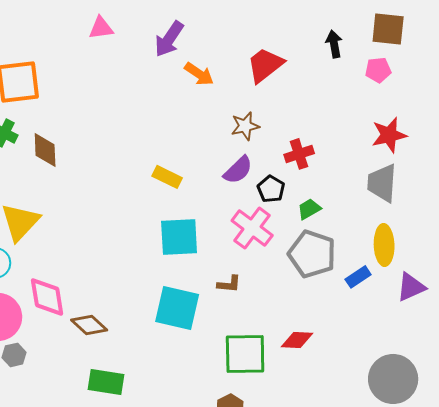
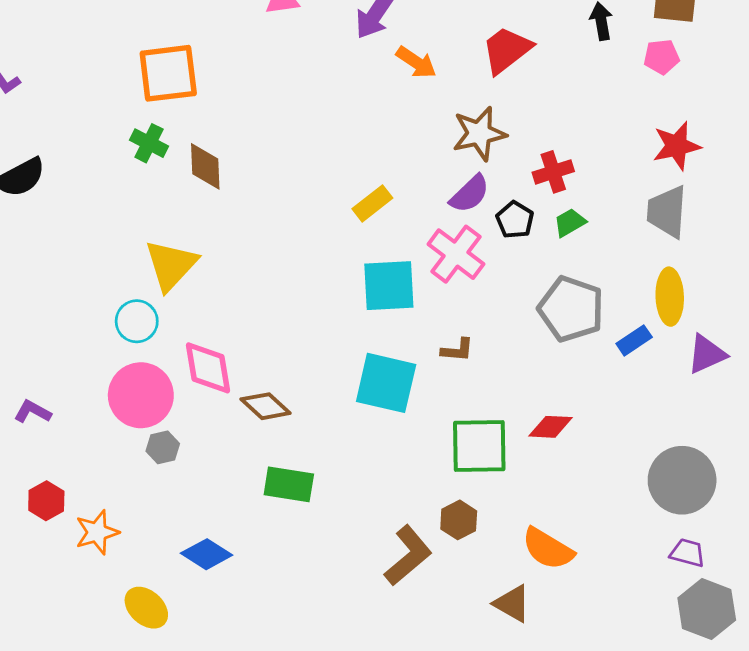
brown star: (245, 126) -> (479, 134), size x1.4
yellow rectangle: (167, 177) -> (372, 203), turned -64
green trapezoid: (309, 209) -> (570, 223), moved
pink cross: (252, 228) -> (456, 254), moved

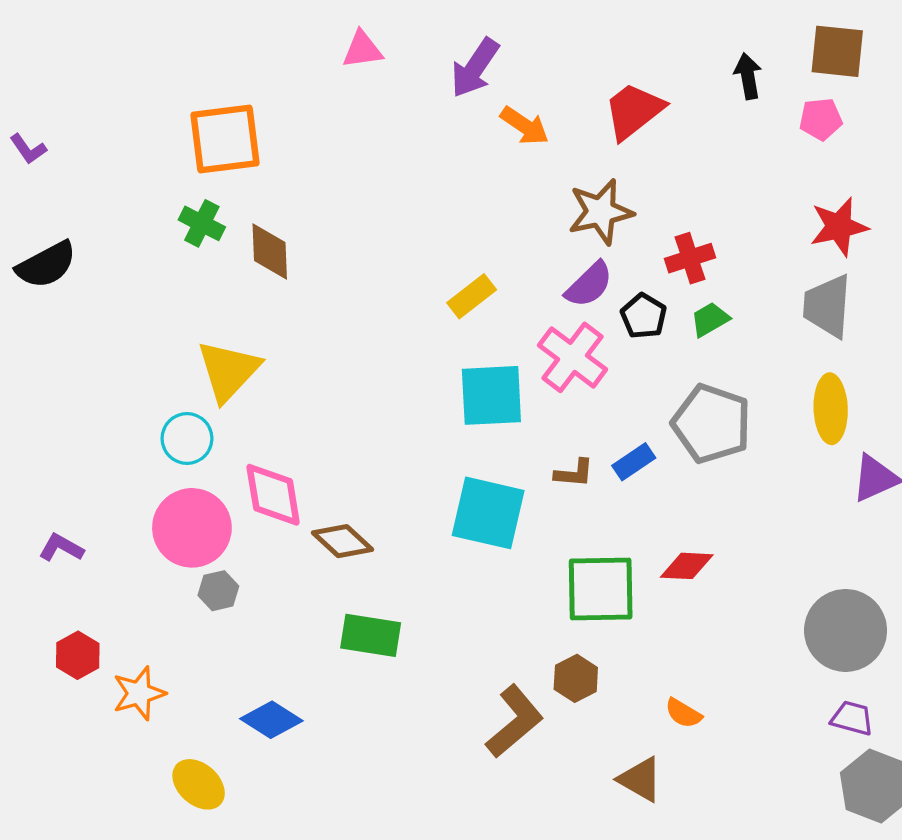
blue rectangle: (634, 340) -> (634, 462), moved
orange semicircle: (548, 549) -> (683, 713), size x0.6

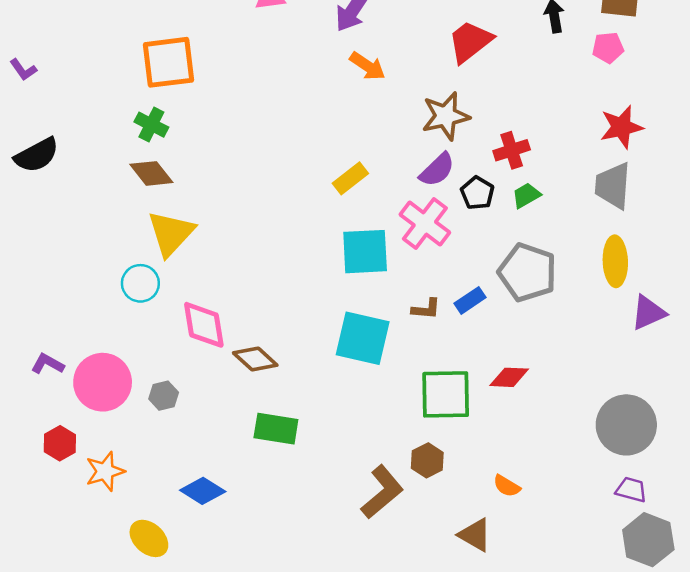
orange arrow: (525, 126) -> (367, 66), moved
brown diamond: (270, 252) -> (151, 173), moved, turned -36
pink circle: (192, 528) -> (103, 382), moved

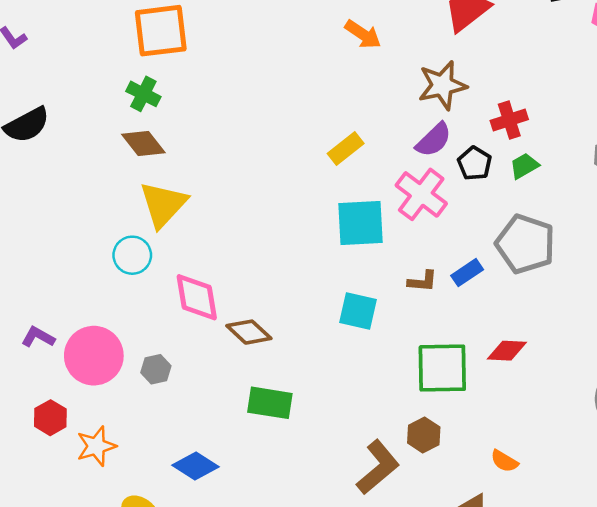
cyan square: (363, 338) -> (358, 311), size x0.7

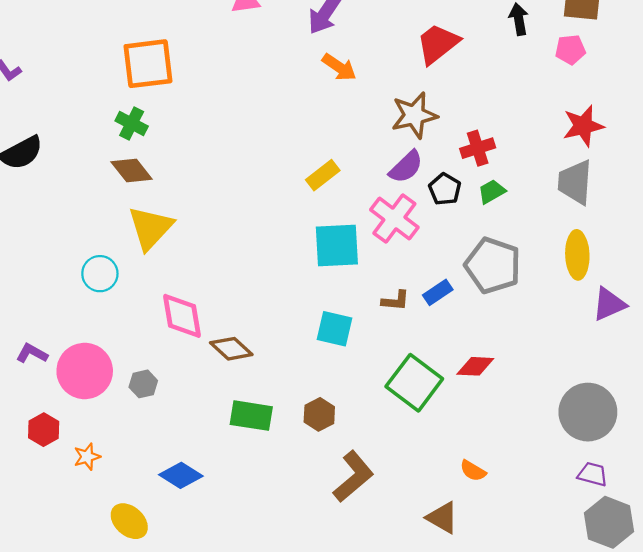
cyan circle: (132, 255) -> (100, 274), moved
green square: (442, 368) -> (414, 383), turned 38
brown hexagon: (424, 435) -> (319, 414), moved
orange star: (96, 446) -> (87, 457), size x0.7

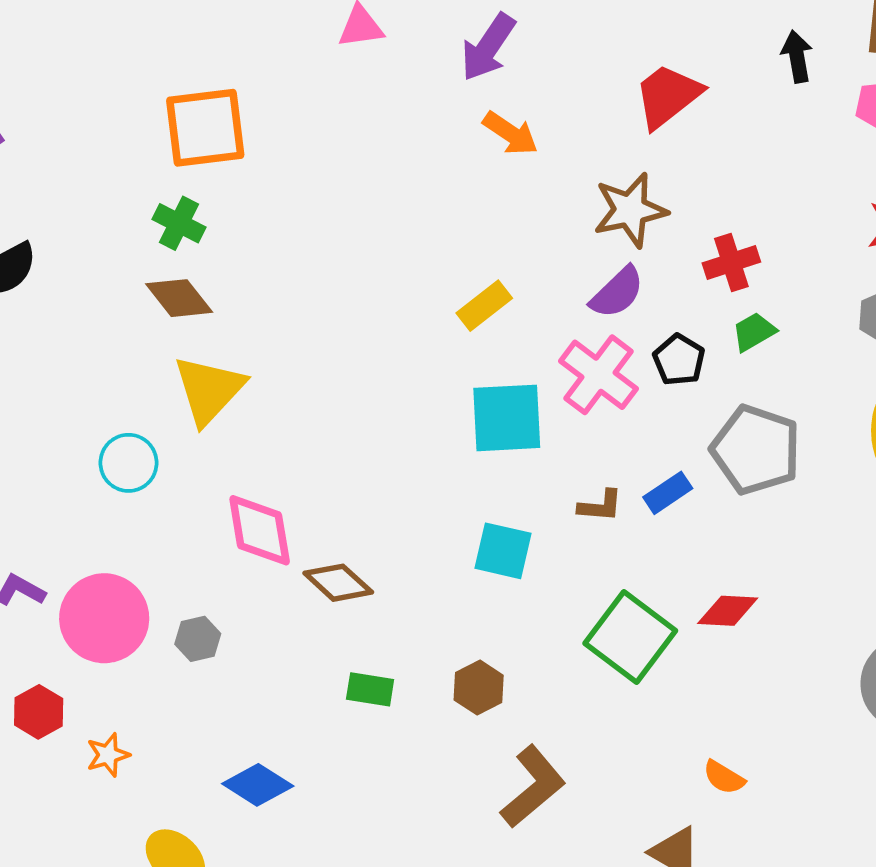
black pentagon: (445, 189) -> (679, 360), moved
green rectangle: (251, 416) -> (370, 689), size x0.7

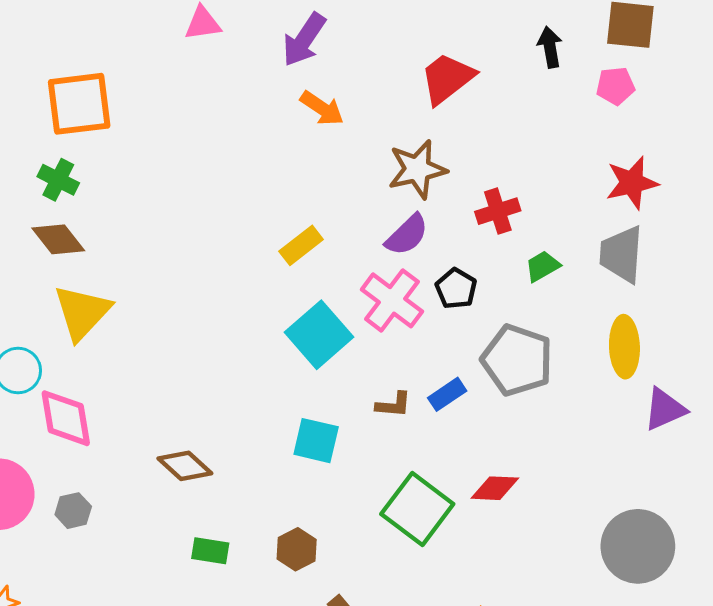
green trapezoid: (754, 332) -> (542, 266), moved
cyan square: (507, 418) -> (319, 335), turned -38
pink diamond: (260, 530) -> (66, 418), moved

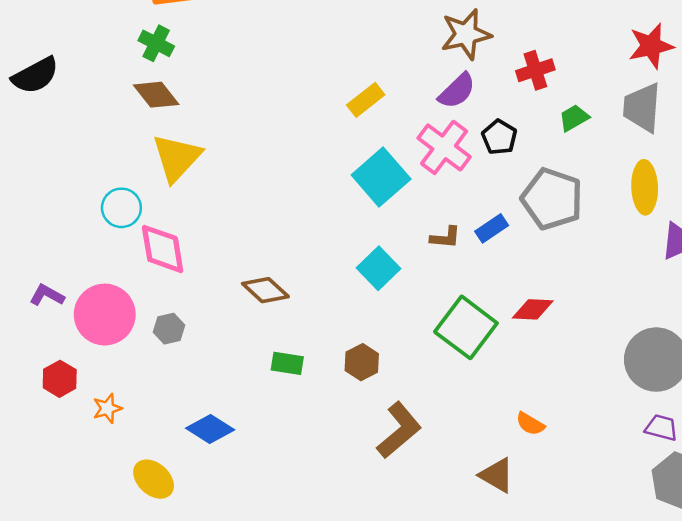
cyan square: (316, 441) -> (379, 268), turned 33

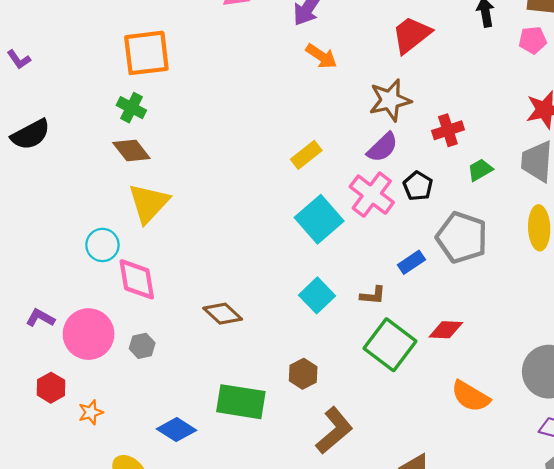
brown L-shape: (445, 237) -> (373, 295), moved
green rectangle: (287, 363) -> (241, 402), moved, size x1.8
orange semicircle: (530, 424) -> (470, 396), moved, size x1.6

